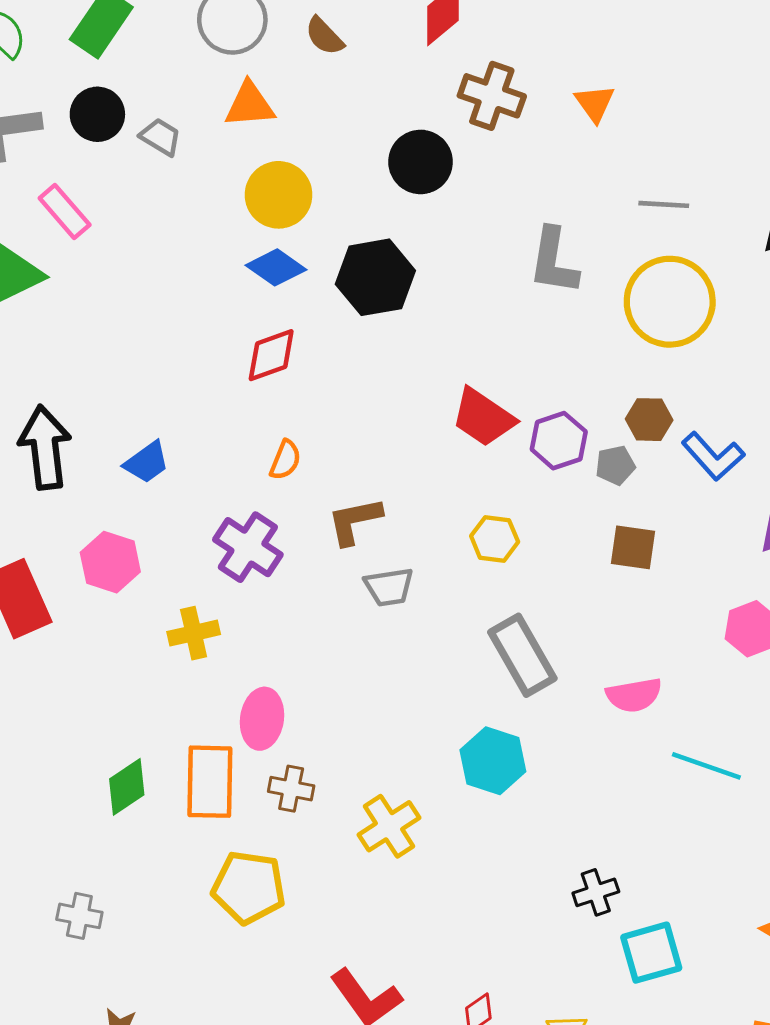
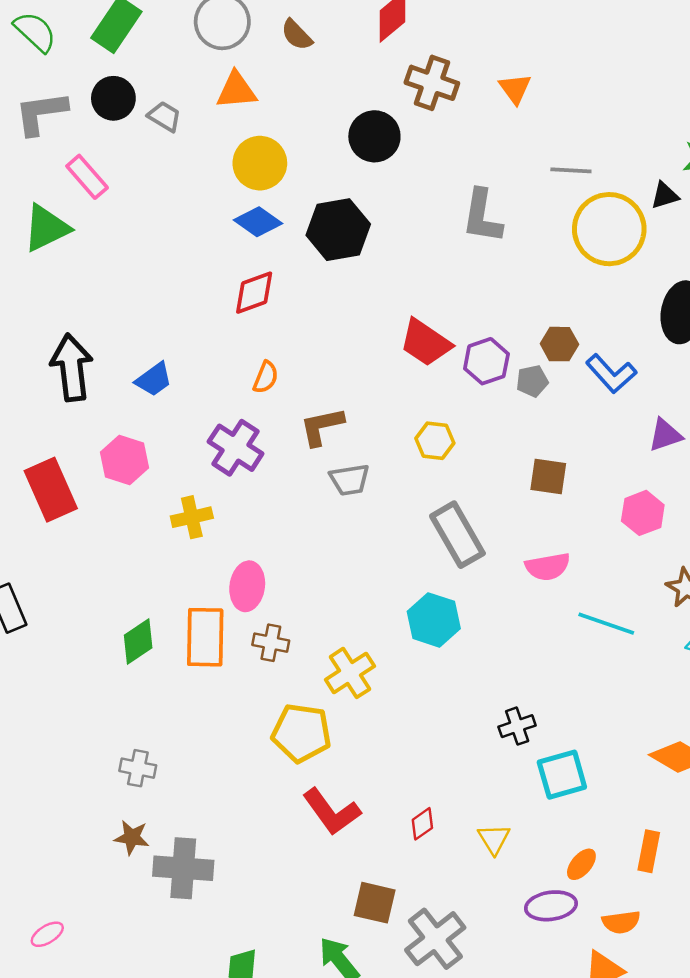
yellow circle: (670, 302) -> (609, 229), moved
brown square: (633, 547) -> (548, 476), moved
yellow pentagon: (249, 887) -> (302, 733), moved
gray cross: (79, 916) -> (138, 768), moved

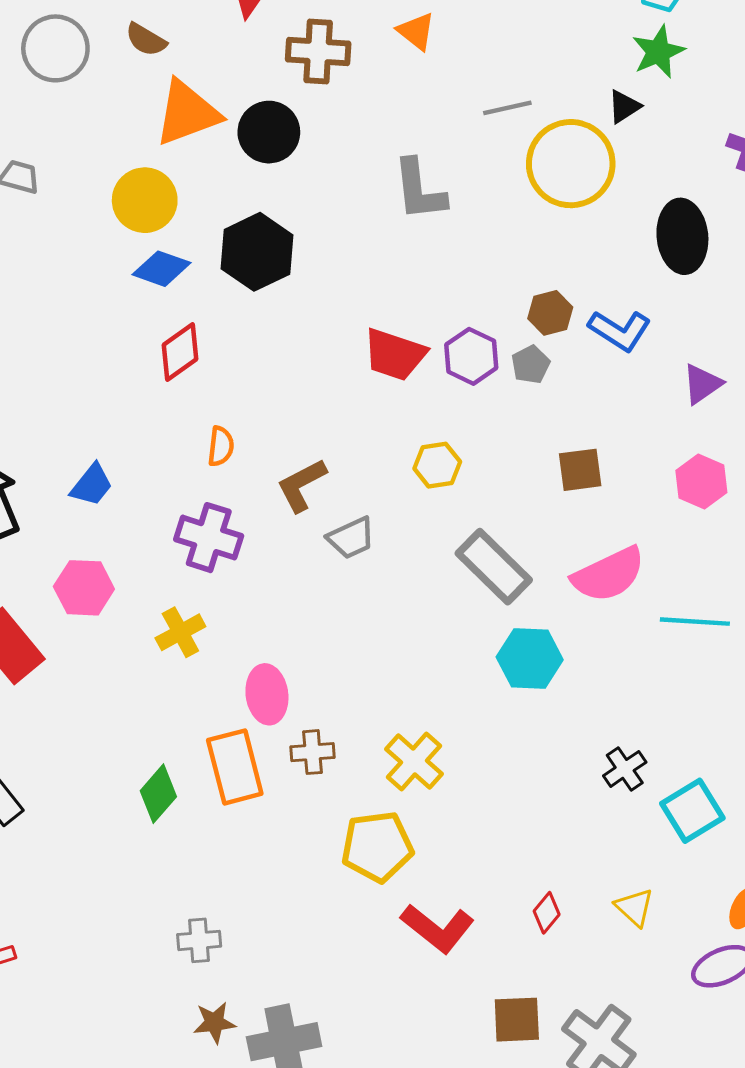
orange triangle: (236, 90) -> (187, 113), moved, size x1.4
pink semicircle: (548, 567) -> (609, 574), size x1.4
cyan hexagon: (434, 620) -> (530, 658), moved

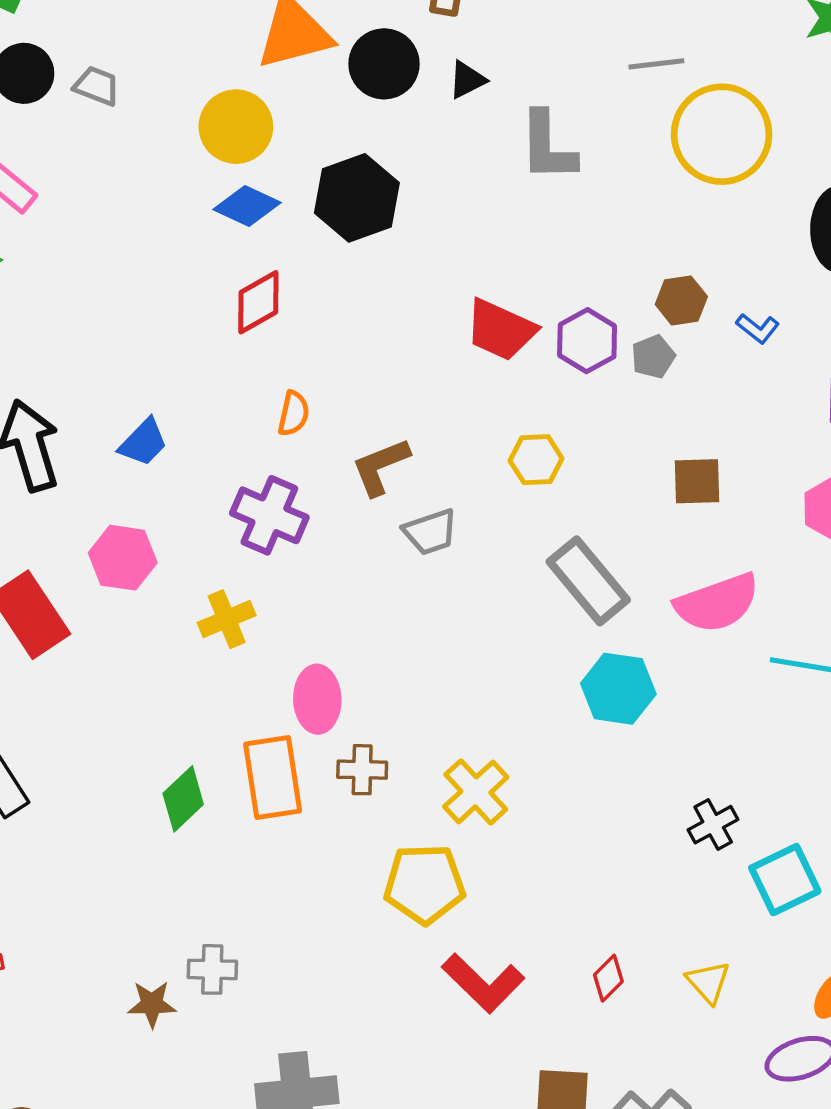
black triangle: (624, 107) -> (467, 80), moved
blue L-shape: (620, 330) -> (758, 328), size x0.6
brown star: (214, 1023) -> (152, 1004), moved

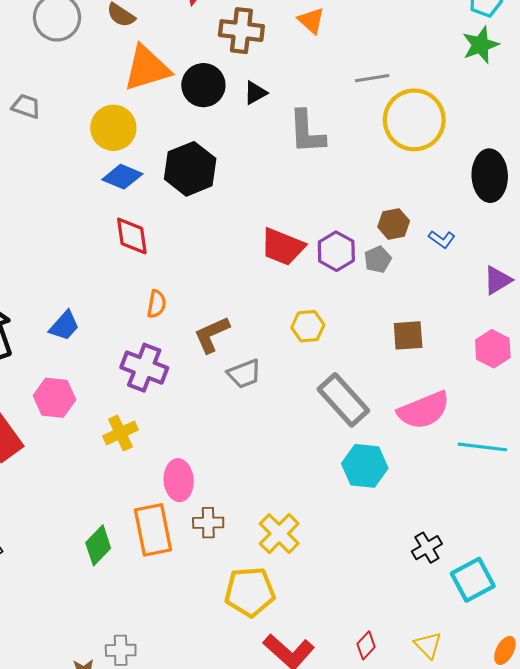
red diamond: (258, 302) -> (132, 236), turned -66

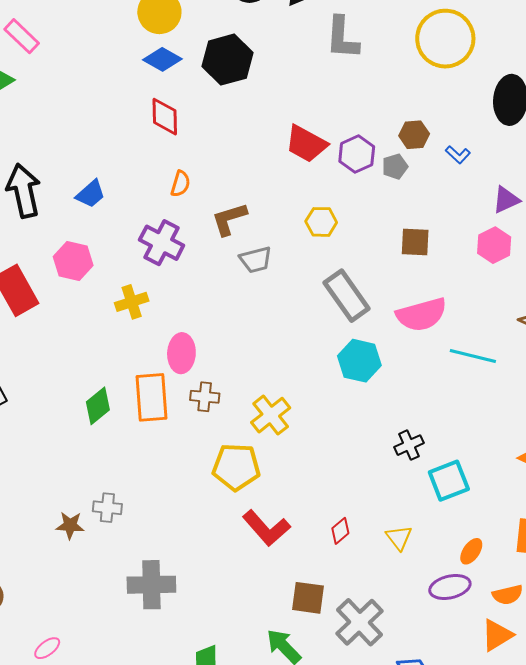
pink hexagon: (493, 349) -> (494, 245), moved

